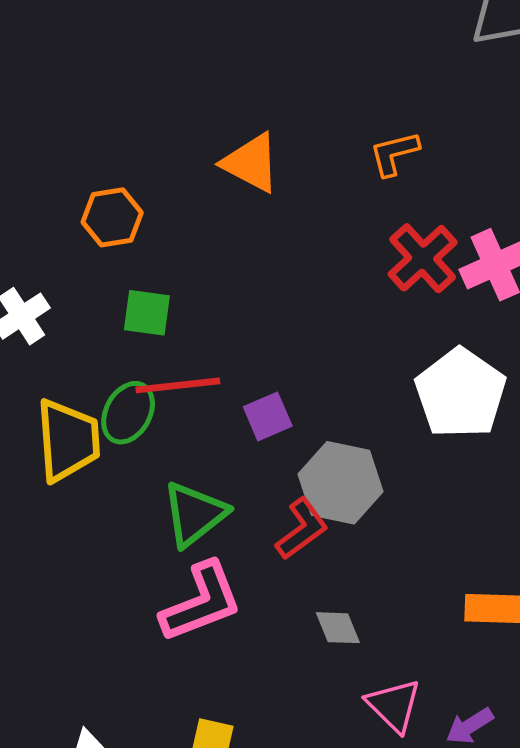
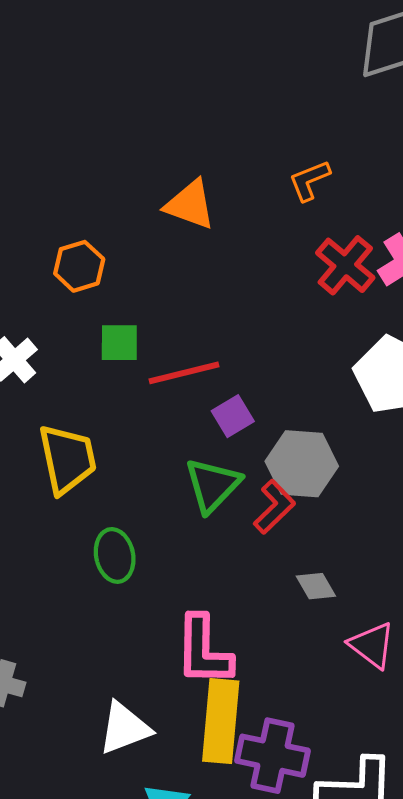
red line: (178, 385) -> (184, 373), moved
green ellipse: (128, 413) -> (115, 555), moved, turned -33
green triangle: (194, 514) -> (213, 485), moved
pink L-shape: (201, 602) -> (204, 651), moved, turned 120

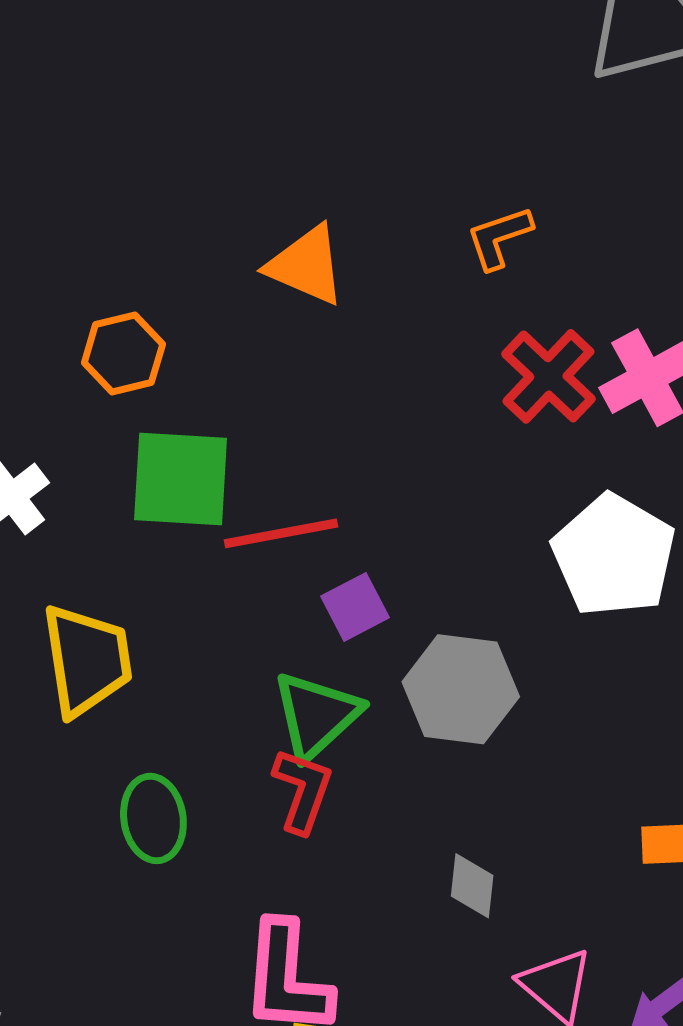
green square: (119, 343) -> (181, 479), size x1.6
red L-shape: (274, 507) -> (303, 790), moved, turned -30
gray diamond: (316, 586) -> (472, 886), turned 33

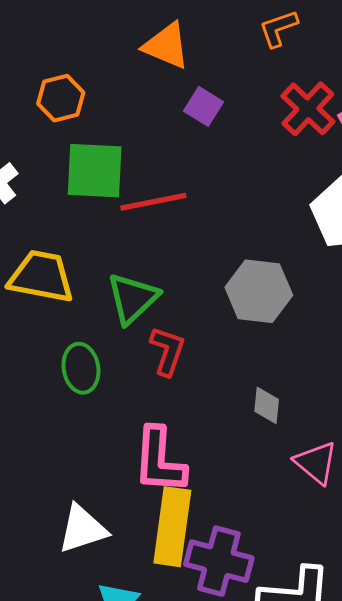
purple square: (355, 607) -> (204, 106), moved, turned -30
yellow trapezoid: (87, 660) -> (41, 277), turned -70
green triangle: (316, 715) -> (133, 298), moved

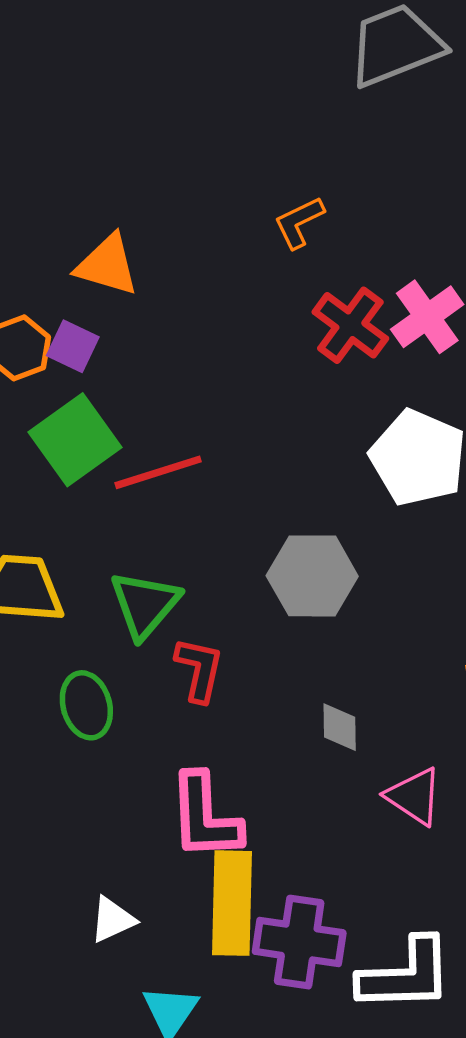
orange triangle: (166, 46) -> (107, 265), moved
purple square: (204, 106) -> (73, 346), moved
green square: (95, 171) -> (75, 440), turned -32
white triangle: (82, 529) -> (112, 920), size x0.7

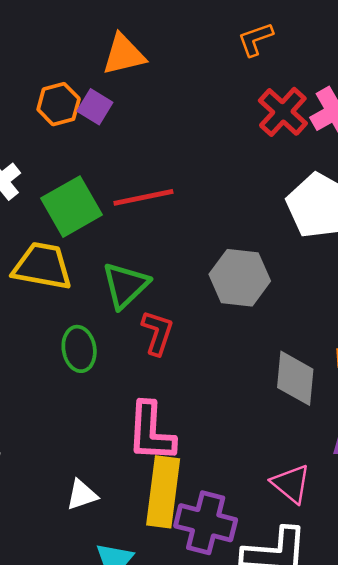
orange triangle: (107, 265) -> (124, 55), turned -36
green square: (75, 440) -> (71, 207), moved
gray diamond: (340, 727) -> (295, 378), moved, size x1.6
pink triangle: (414, 796) -> (291, 484), moved

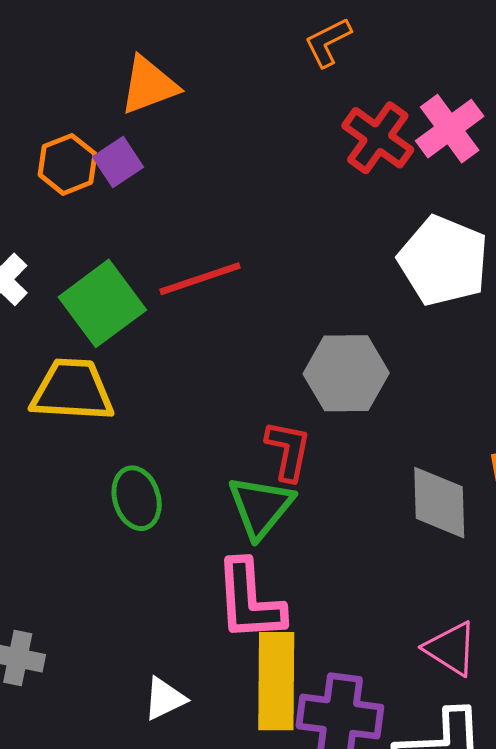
purple square: (95, 107) -> (118, 162), turned 32
green triangle: (125, 285) -> (261, 507), moved
red L-shape: (157, 333) -> (288, 451), moved

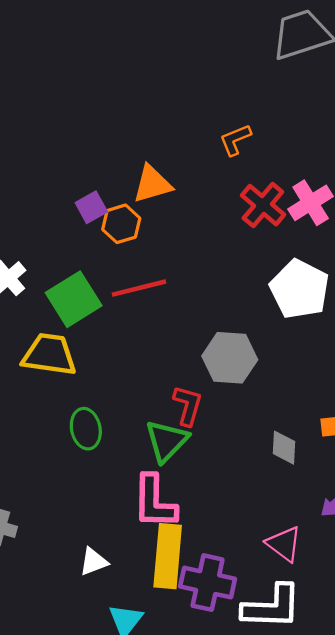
orange triangle: (149, 85) -> (152, 184), moved
orange hexagon: (68, 164) -> (121, 224), moved
gray diamond: (439, 503) -> (284, 448), size x0.7

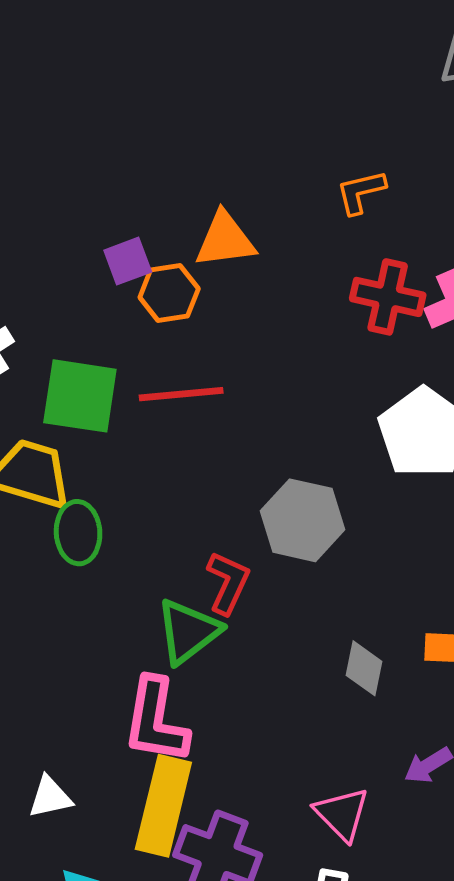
red cross: (263, 205) -> (388, 297), turned -36
green square: (74, 299) -> (80, 396), turned 32
green ellipse: (86, 429) -> (78, 533), moved

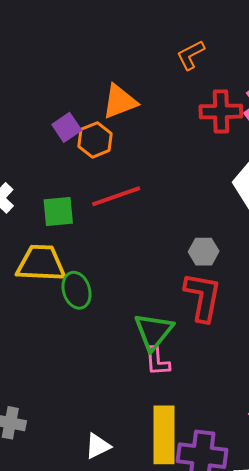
green square: (80, 396) -> (58, 212), size x0.7
gray hexagon: (302, 520) -> (204, 252), size x0.6
red L-shape: (228, 583) -> (203, 297), moved, size x1.4
pink L-shape: (156, 721) -> (157, 361), moved, size x0.6

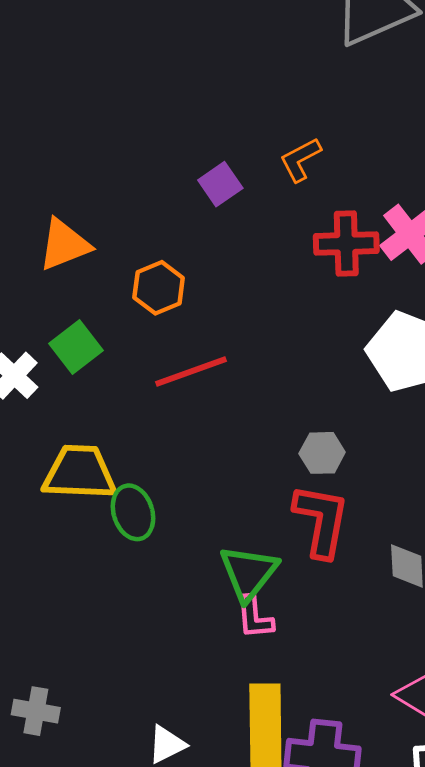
orange triangle: (120, 102) -> (64, 245), moved
purple square: (67, 127) -> (220, 184), moved
green square: (58, 212) -> (76, 347), moved, turned -32

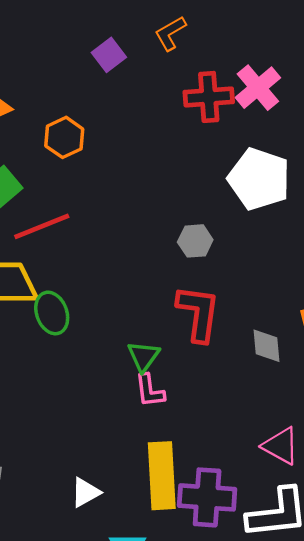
red line: (191, 372) -> (42, 226), moved
gray hexagon: (322, 453) -> (195, 241), moved
green triangle: (249, 573) -> (144, 356), size x0.7

